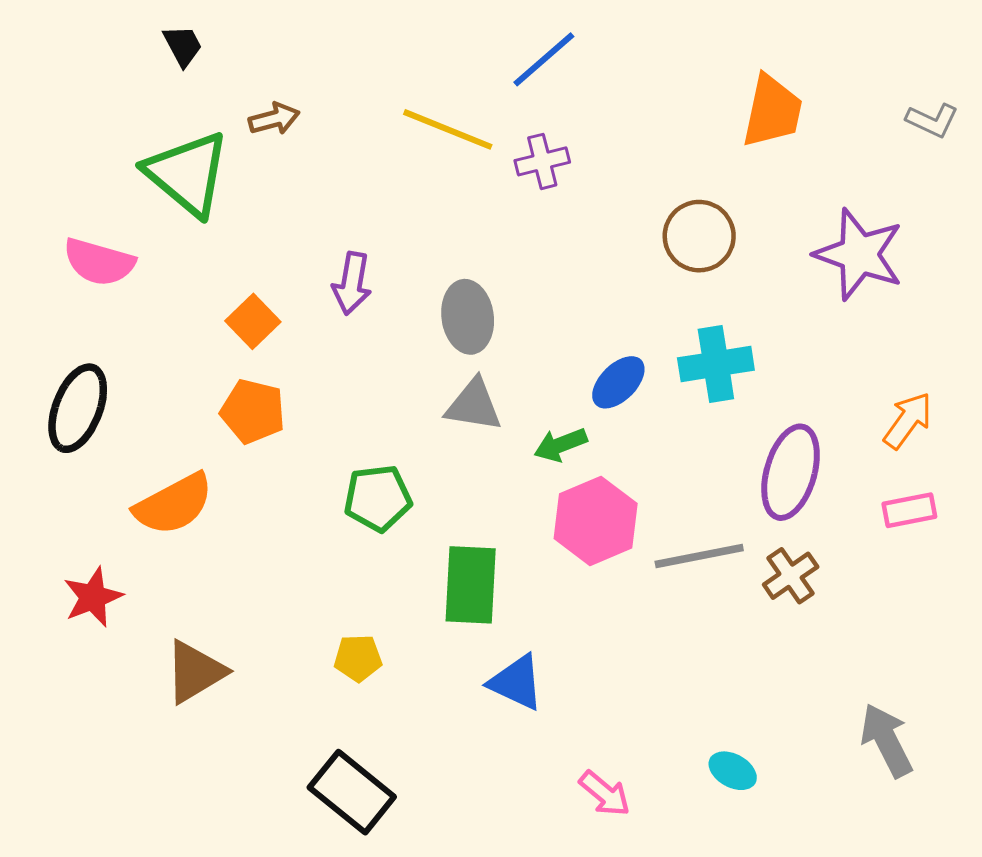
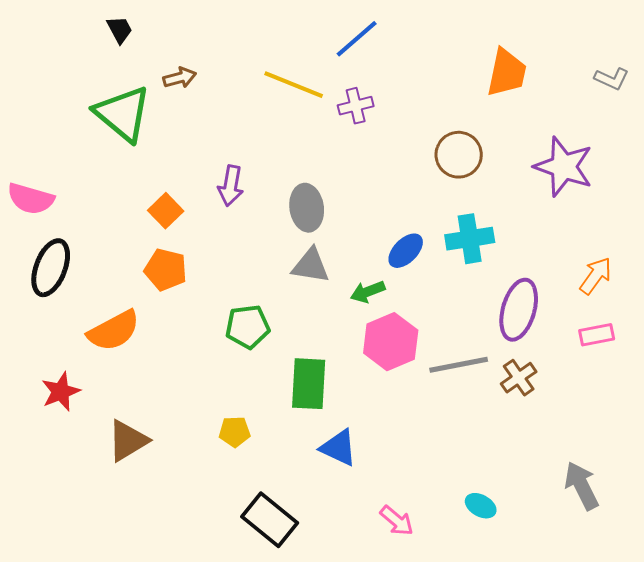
pink semicircle: (99, 262) -> (31, 199), moved
black rectangle: (352, 792) -> (270, 520), moved

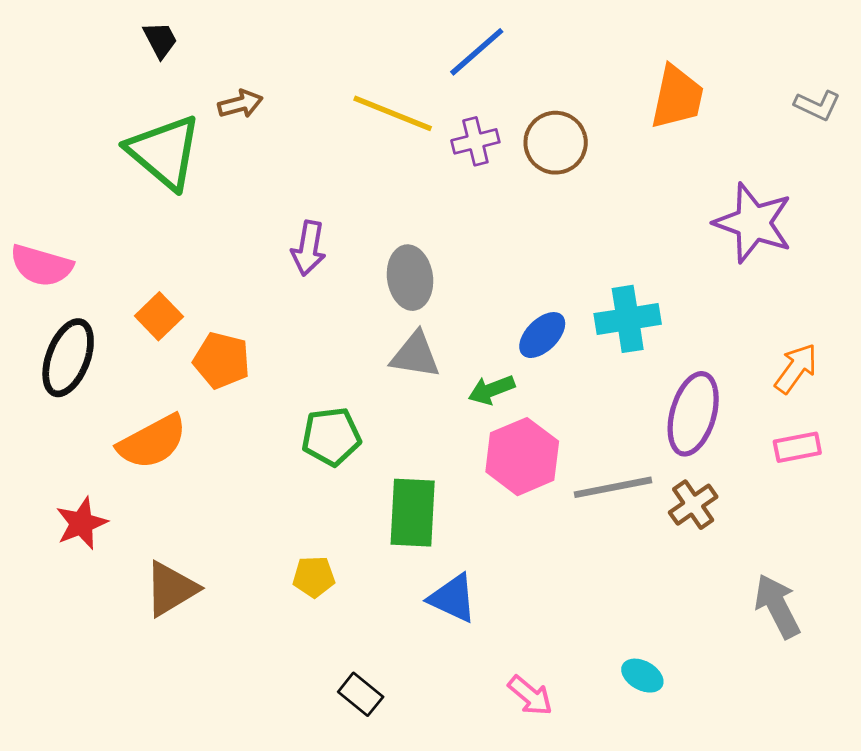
brown circle: (459, 155) -> (556, 143), moved
orange square: (166, 211) -> (159, 316), moved
gray arrow: (582, 486) -> (777, 606), moved
black rectangle: (270, 520) -> (361, 694), size x0.6

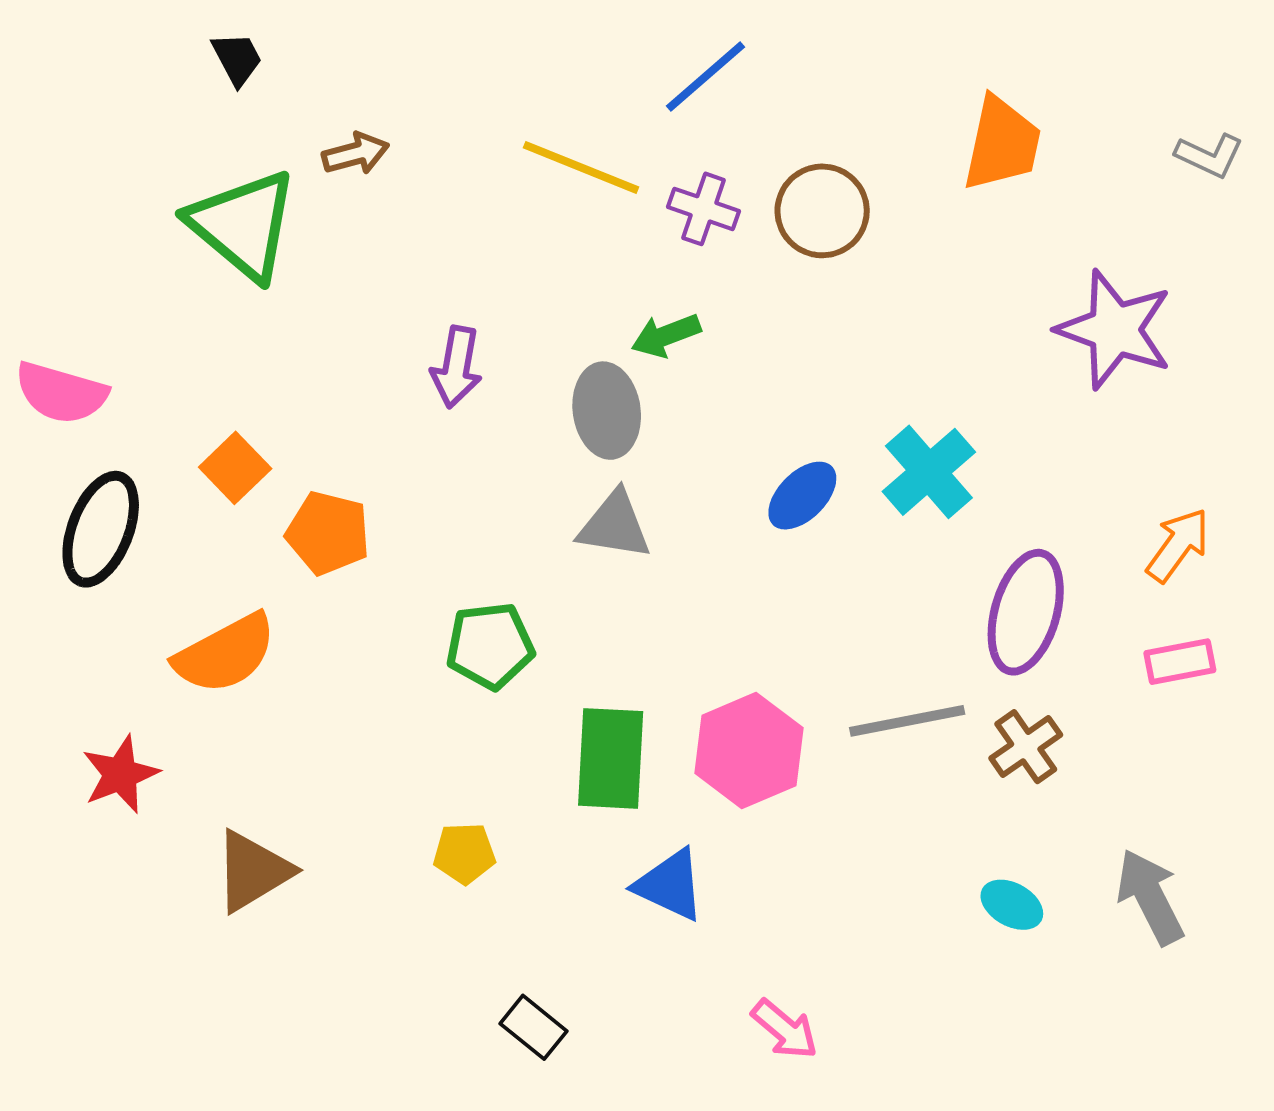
purple cross: (475, 141) -> (704, 209), turned 33
cyan cross: (628, 319) -> (929, 472), turned -32
green arrow: (491, 390) -> (666, 335), moved
pink hexagon: (522, 457) -> (749, 751), moved
cyan ellipse: (642, 676) -> (1012, 905), moved

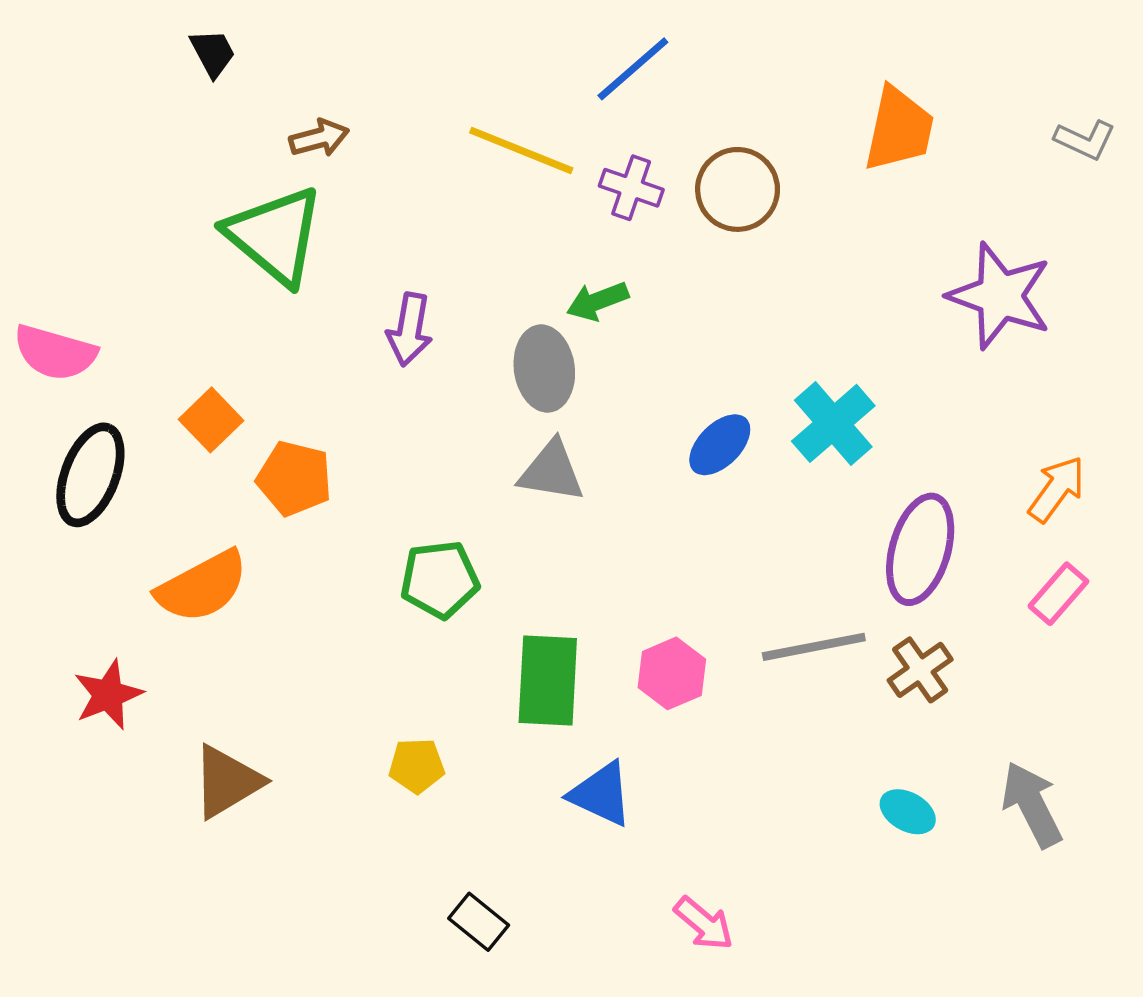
green triangle: (243, 225) -> (275, 236), moved
pink rectangle: (1180, 662) -> (1058, 594), turned -38
pink hexagon: (749, 751) -> (672, 673), size x0.7

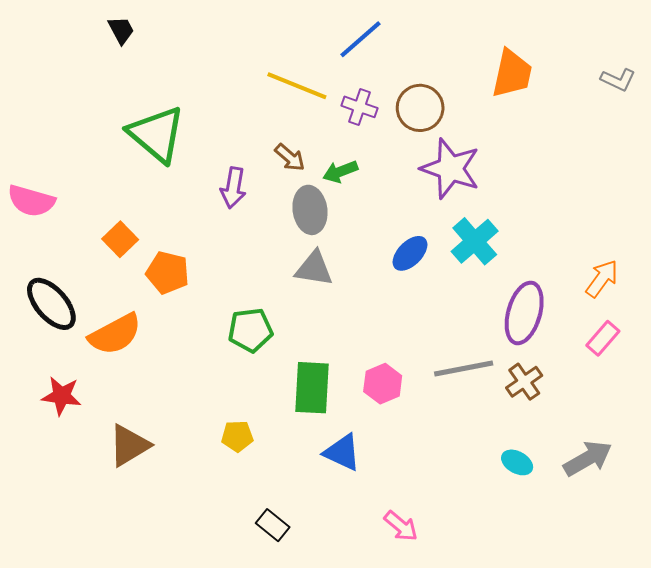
brown arrow: (319, 138) -> (290, 157), moved, turned 56
purple star: (1000, 296) -> (450, 169), moved
black ellipse: (90, 475) -> (51, 304), moved, turned -62
red star: (108, 695) -> (62, 396), turned 30
gray arrow: (1032, 805) -> (588, 458), turned 87

